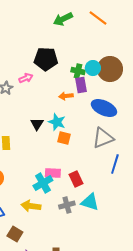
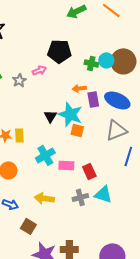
purple rectangle: (81, 85) -> (93, 99), moved
cyan star: (57, 122) -> (70, 114), size x1.4
cyan cross: (43, 183) -> (45, 155), moved

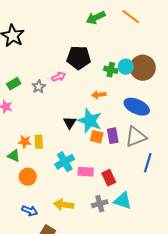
purple rectangle: (93, 99) -> (113, 136), moved

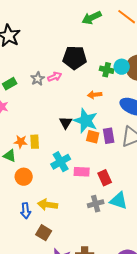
gray star: (39, 87) -> (38, 79), moved
yellow arrow: (64, 205) -> (48, 205), moved
blue arrow: (30, 211) -> (26, 211), turned 63

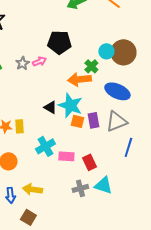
green cross: (107, 70) -> (91, 66), moved, turned 32
orange arrow: (95, 95) -> (79, 79), size x1.6
black triangle: (66, 123) -> (50, 107), turned -32

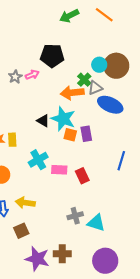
gray triangle: (116, 121) -> (95, 88), moved, size x0.7
cyan triangle: (103, 185) -> (96, 223), moved
gray cross: (80, 188) -> (75, 216), moved
brown square: (28, 217) -> (21, 231), turned 35

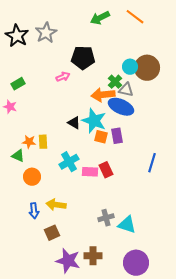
gray star: (15, 77) -> (46, 33), moved, size x1.5
gray triangle: (95, 88) -> (126, 90), turned 35
blue ellipse: (110, 105) -> (121, 107), moved
red rectangle: (82, 176) -> (106, 170), moved

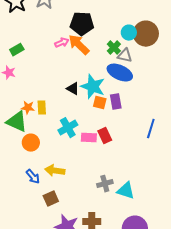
orange arrow: (103, 95) -> (79, 45), moved, turned 50
green triangle: (18, 156) -> (17, 122), size x1.6
blue arrow: (34, 211) -> (33, 177), turned -35

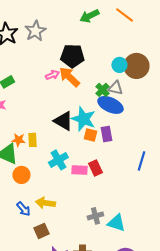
green cross: (114, 48) -> (102, 90), moved
black triangle: (73, 89) -> (63, 121), size x1.5

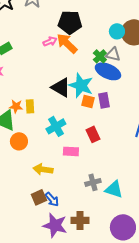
pink rectangle: (79, 170) -> (71, 151), moved
blue arrow: (23, 209) -> (52, 199), moved

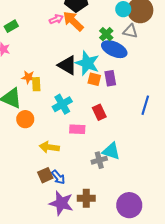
gray triangle: (113, 54) -> (130, 31), moved
orange star: (16, 106) -> (28, 77), moved
cyan triangle: (114, 189) -> (111, 151), moved

